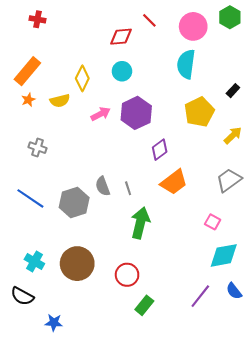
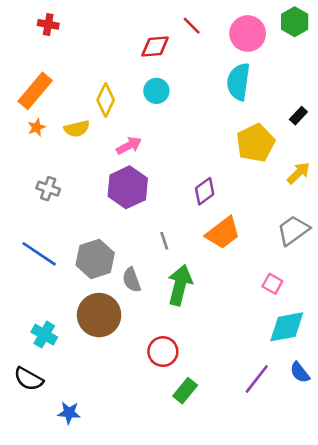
purple hexagon: (136, 113) -> (128, 187), moved
gray semicircle: (103, 186) -> (132, 280), moved
brown circle: (77, 264) -> (99, 315), moved

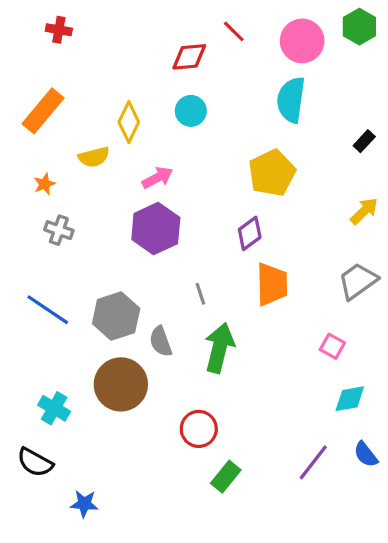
orange star: (36, 127) -> (45, 184), moved
yellow pentagon: (255, 143) -> (272, 173), moved
orange trapezoid: (223, 233) -> (272, 284), turned -54
cyan diamond: (287, 327) -> (350, 399), size x0.7

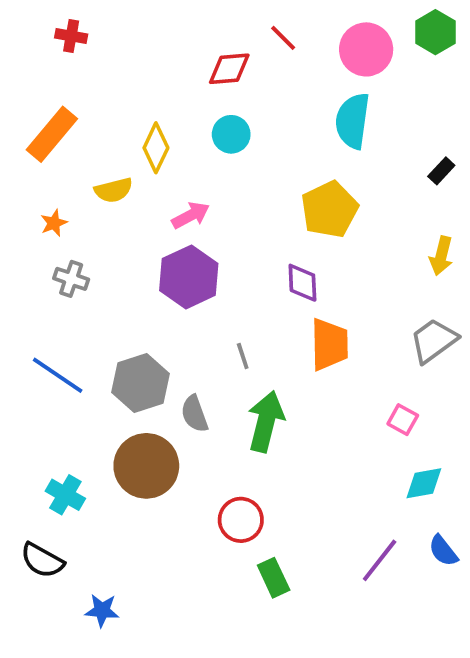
yellow arrow: (364, 211) -> (441, 256), turned 148
purple diamond: (250, 233) -> (302, 283), turned -56
green rectangle: (226, 477) -> (274, 578), turned -64

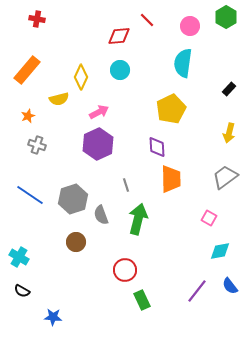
pink circle: (366, 49) -> (190, 26), size x0.7
brown circle: (146, 466) -> (76, 242), size x0.6
cyan cross: (65, 495) -> (19, 257), moved
black semicircle: (42, 560) -> (22, 291), size x0.7

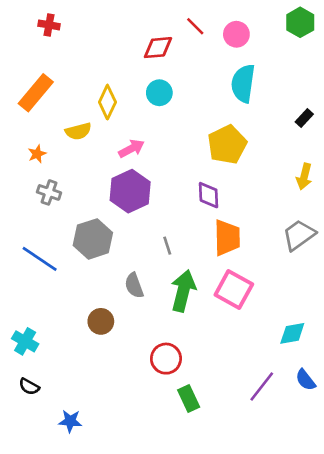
pink circle: (190, 26) -> (236, 34), moved
gray hexagon: (73, 199) -> (93, 239), moved
pink square: (209, 218) -> (234, 289), moved, size x1.8

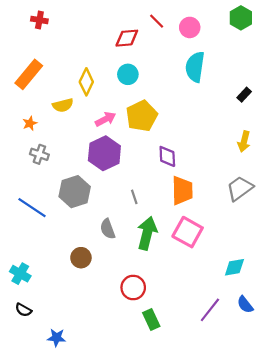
yellow pentagon: (227, 145) -> (142, 116), moved

